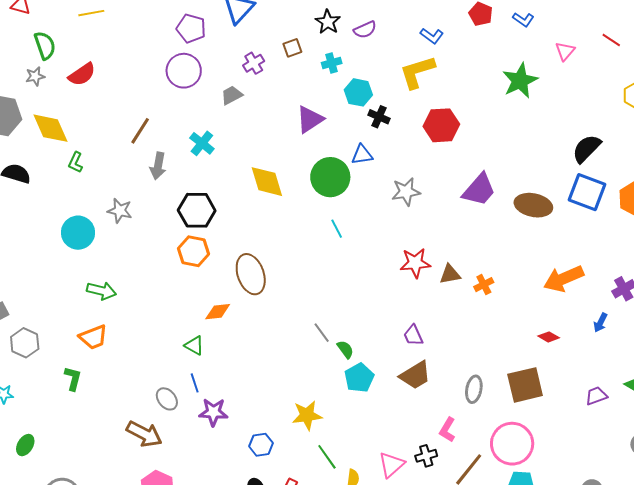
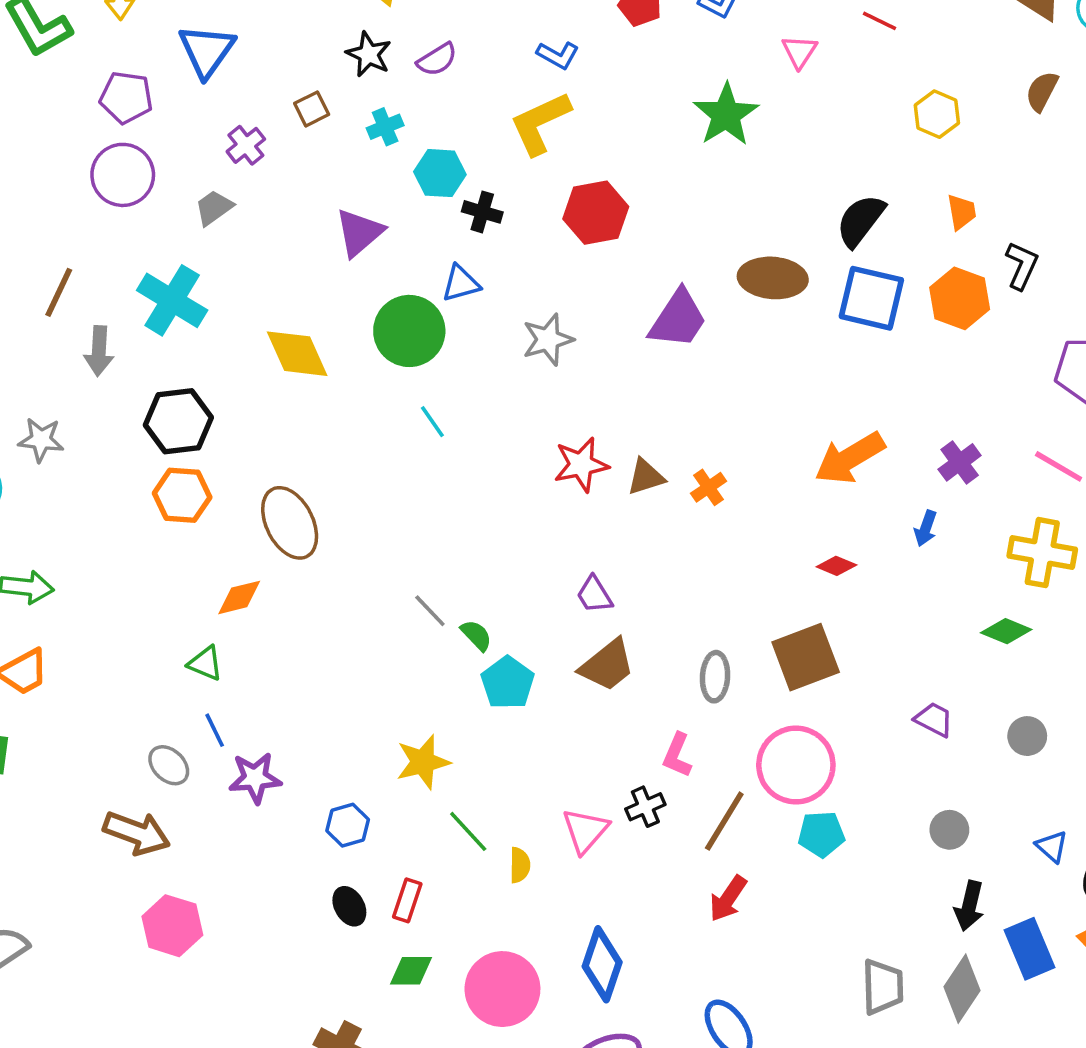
cyan cross: (202, 143) -> (172, 300), size x1.5
brown ellipse: (533, 205) -> (773, 278), moved
purple trapezoid: (596, 396) -> (934, 720), moved, turned 55

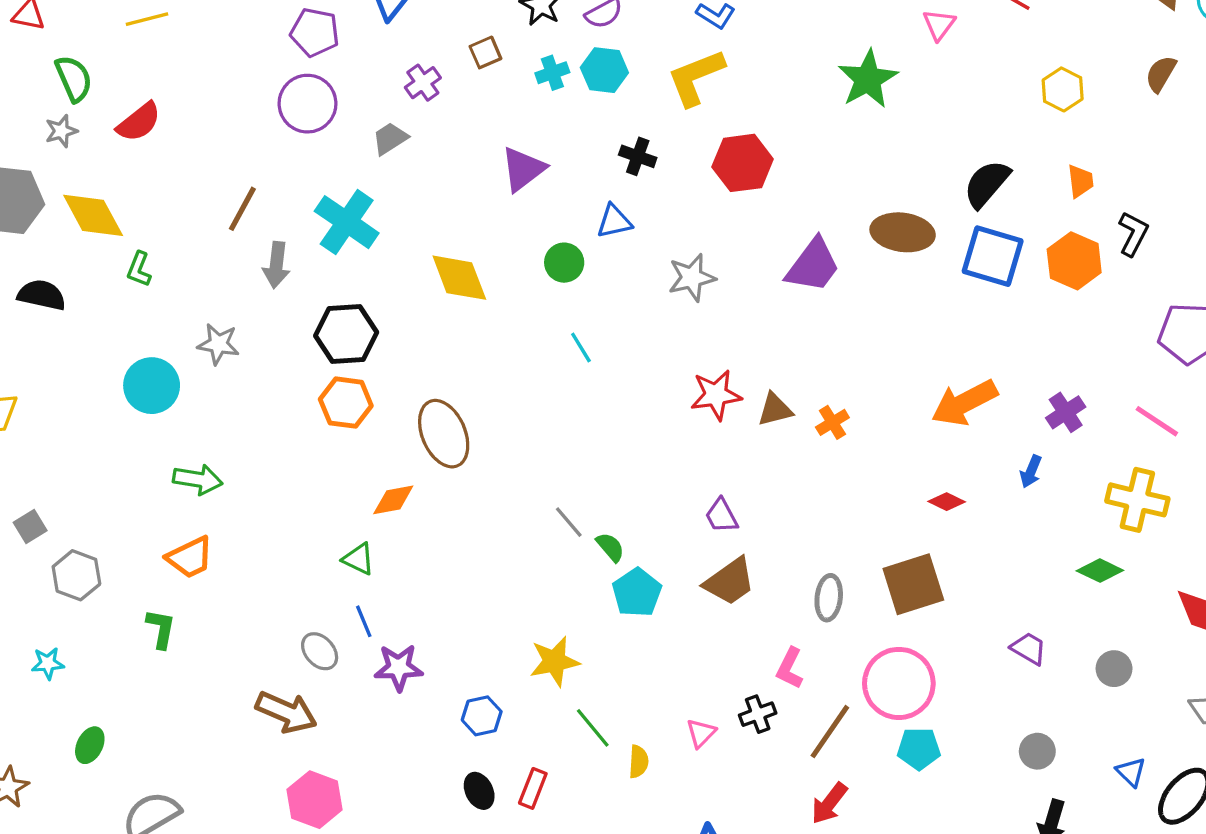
cyan hexagon: (440, 173) -> (604, 70), moved
green circle: (409, 331) -> (564, 263), size x0.6
pink triangle: (585, 831) -> (701, 733), size x0.7

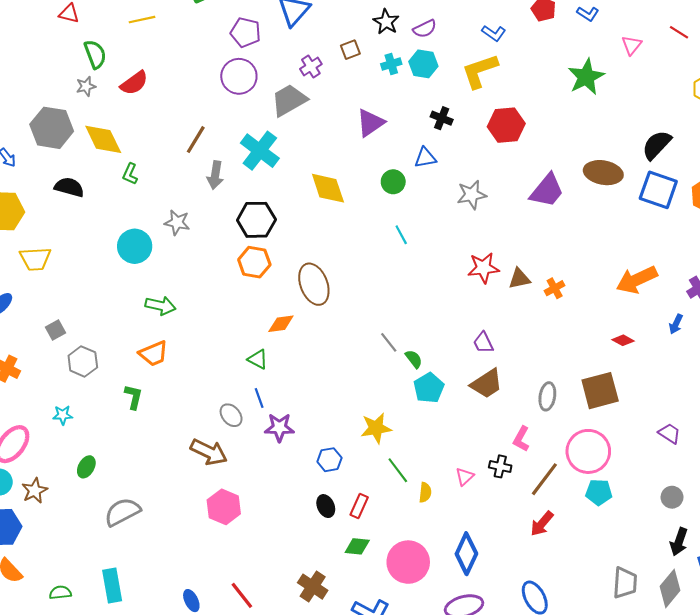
gray trapezoid: (390, 139) -> (289, 100), size x1.6
black cross: (758, 714) -> (500, 466), turned 30

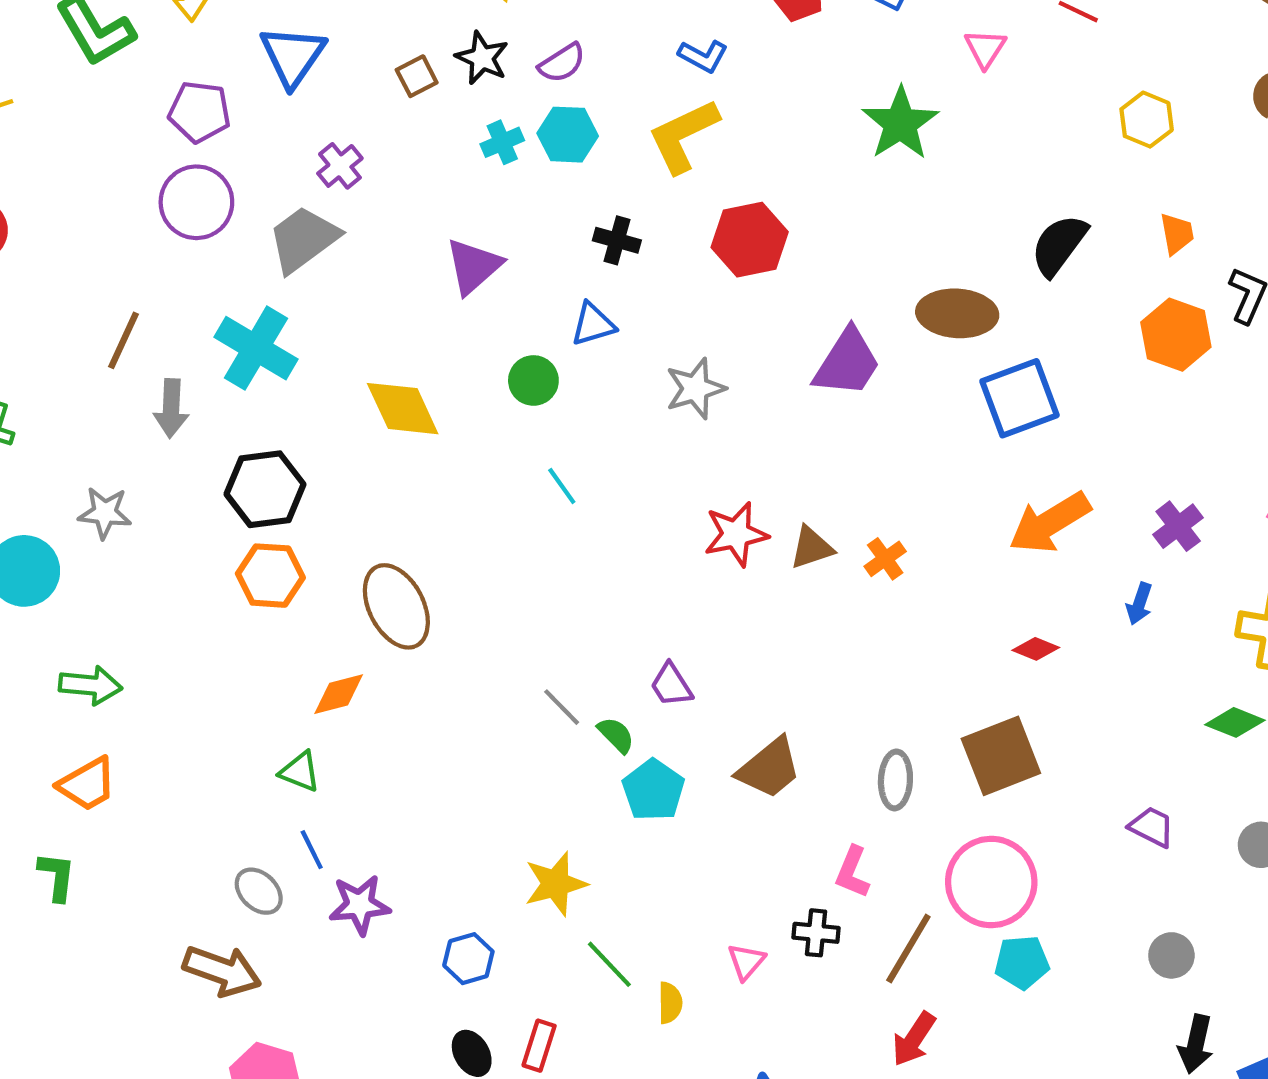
brown square: (350, 50) -> (417, 76), moved
blue square: (658, 190) -> (1019, 398), moved, turned -33
purple trapezoid: (483, 343) -> (671, 685), moved

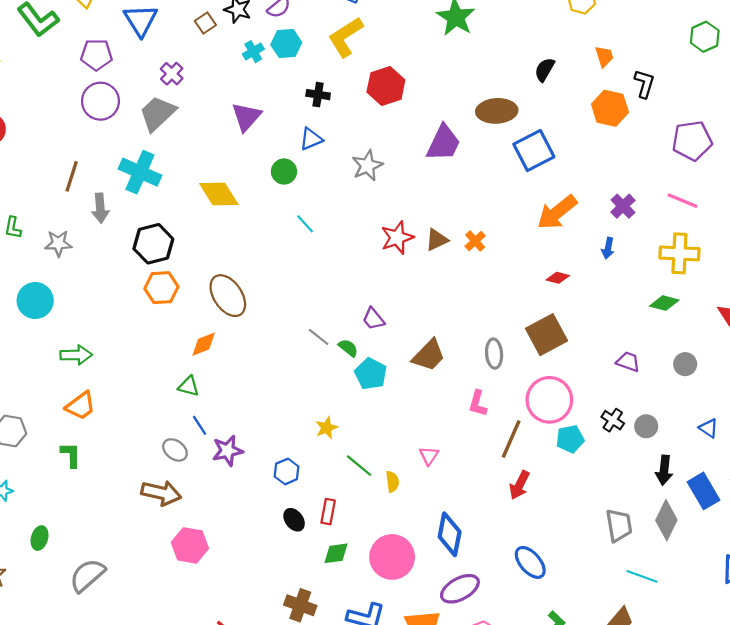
black semicircle: (1059, 245) -> (545, 70), size x0.7
gray star: (105, 513) -> (58, 243), moved
yellow star: (556, 884) -> (326, 428), size x0.7
black cross: (816, 933) -> (613, 420), moved, turned 35

